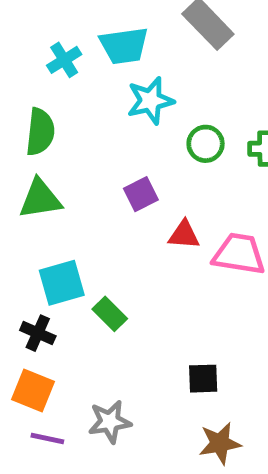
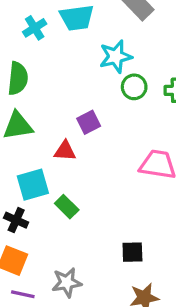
cyan star: (150, 101) -> (116, 57), moved
red triangle: (184, 235) -> (65, 151), moved

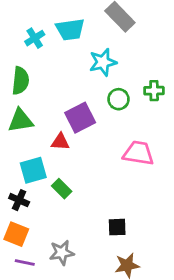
green circle: (134, 87) -> (119, 99), moved
purple square: (89, 122) -> (80, 118), size x1.5

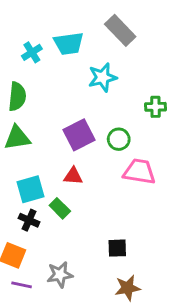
green circle: (119, 99) -> (119, 139), moved
red triangle: (60, 142) -> (73, 176), moved
black cross: (19, 200) -> (29, 220), moved

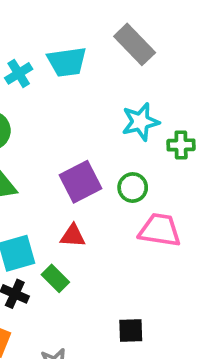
cyan star: (103, 77) -> (140, 122), moved

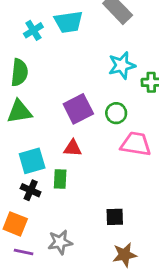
green rectangle: (55, 278) -> (60, 179), turned 48

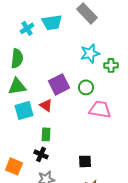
red triangle: (73, 148) -> (46, 105), moved, turned 32
cyan square: (32, 161) -> (24, 110), moved
black cross: (31, 190) -> (41, 154), moved

